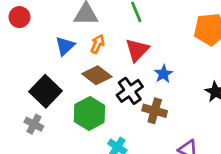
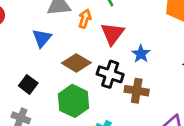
orange arrow: (98, 44) -> (85, 19), moved
black square: (45, 91) -> (28, 84), size x0.6
black cross: (130, 91) -> (110, 74), turned -30

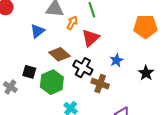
blue star: (141, 54) -> (116, 60), moved
black square: (28, 84) -> (29, 72), moved, turned -32

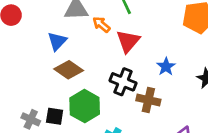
orange arrow: (72, 23) -> (101, 25), turned -72
brown diamond: (59, 54) -> (69, 70), moved
black square: (29, 72) -> (55, 116), moved

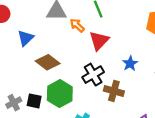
blue triangle: (57, 41) -> (26, 38), moved
black cross: (123, 82) -> (93, 75), turned 35
gray cross: (31, 119) -> (14, 103), turned 35

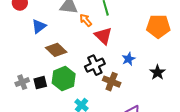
red triangle: (99, 41) -> (103, 36), turned -36
black square: (34, 101) -> (40, 83), turned -32

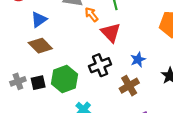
brown diamond: (56, 50) -> (40, 46), moved
brown cross: (112, 82) -> (129, 86), moved, turned 36

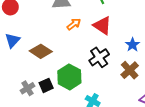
orange arrow: (91, 14) -> (74, 24), moved, turned 104
blue triangle: (39, 19) -> (12, 40), moved

